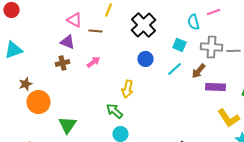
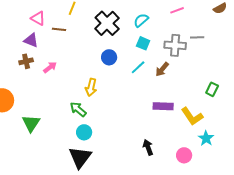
cyan semicircle: (193, 22) -> (141, 20), moved, turned 63
gray line: (233, 51) -> (197, 37), moved
pink arrow: (93, 62) -> (50, 67), moved
purple rectangle: (215, 87) -> (163, 106), moved

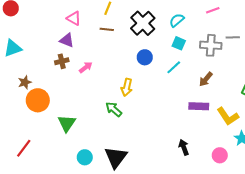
brown line: (59, 29) -> (107, 29), moved
brown arrow: (162, 69) -> (206, 79), moved
cyan circle: (84, 132) -> (85, 157), moved

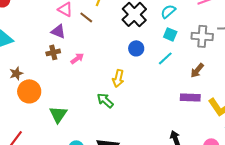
brown line: (107, 29) -> (86, 17), moved, turned 32

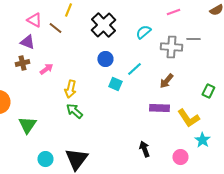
cyan semicircle: (168, 11) -> (143, 32), moved
cyan square: (170, 34) -> (115, 84), moved
yellow arrow: (118, 78) -> (70, 89), moved

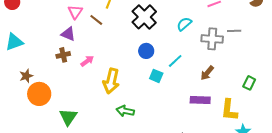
pink triangle: (34, 20) -> (75, 12), turned 35
yellow arrow: (70, 89) -> (111, 81), size x1.4
green arrow: (74, 111) -> (125, 111), moved, turned -30
yellow L-shape: (188, 118) -> (229, 110), turned 40

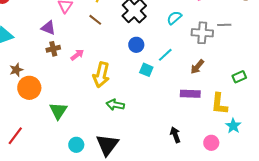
brown line: (96, 20) -> (95, 20), moved
purple triangle: (68, 34) -> (48, 28), moved
green rectangle: (249, 83) -> (239, 77), turned 40

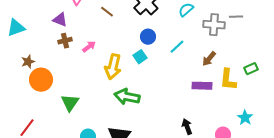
cyan square: (146, 70) -> (140, 57), moved, turned 32
yellow L-shape: (219, 104) -> (228, 80), moved
green arrow: (115, 105) -> (127, 97), size x1.4

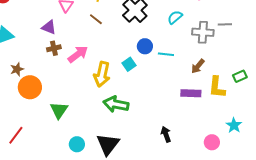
blue circle: (148, 37) -> (145, 46), moved
pink arrow: (89, 47) -> (78, 54), size x1.5
cyan line: (177, 47) -> (166, 54), turned 49
black arrow: (187, 127) -> (166, 134), moved

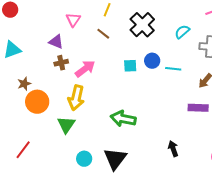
cyan square: (129, 64) -> (130, 66), moved, turned 32
yellow arrow: (102, 74) -> (76, 98), moved

